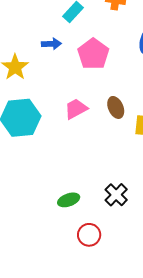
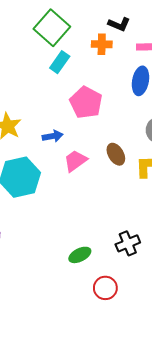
blue arrow: (51, 44) -> (53, 136), moved
black cross: (116, 195) -> (128, 243), turned 30

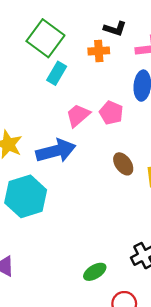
pink pentagon: (86, 102) -> (111, 113), moved, size x0.7
blue arrow: (53, 136) -> (56, 151), size x1.8
pink trapezoid: (75, 161) -> (78, 115), moved

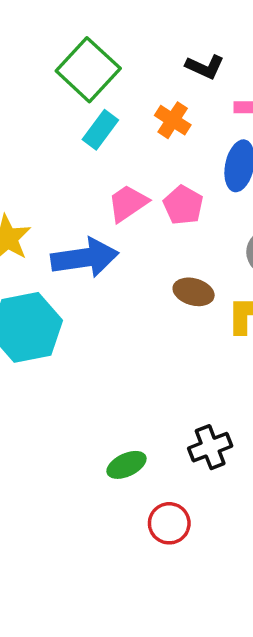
orange cross: (99, 51) -> (173, 120), moved, turned 30
brown ellipse: (123, 164) -> (194, 292), turned -45

